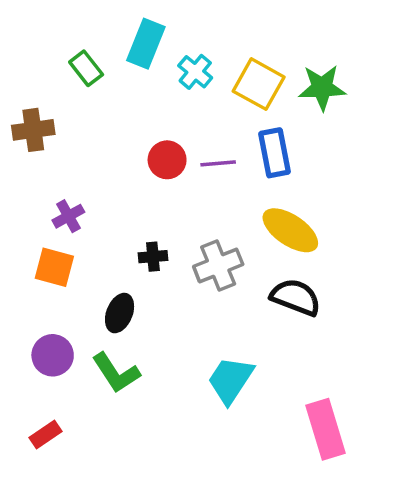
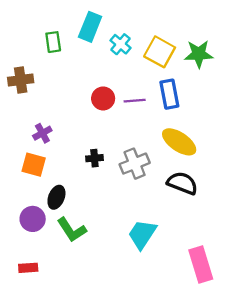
green rectangle: (86, 68) -> (53, 42), turned 30
black ellipse: (120, 313) -> (56, 197), moved
red rectangle: (46, 435) -> (28, 268), turned 30

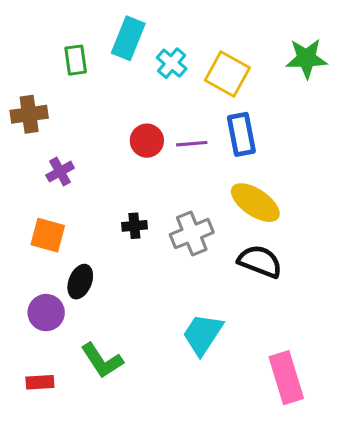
green star: (199, 54) -> (306, 58), moved
purple cross: (42, 133) -> (60, 172), moved
green L-shape: (72, 230) -> (102, 361), moved

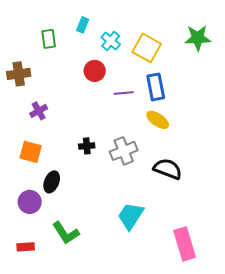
cyan rectangle: (128, 38) -> (83, 25), size x0.6
red circle: (147, 141) -> (95, 71), moved
yellow ellipse: (255, 203) -> (158, 120), moved, size x0.7

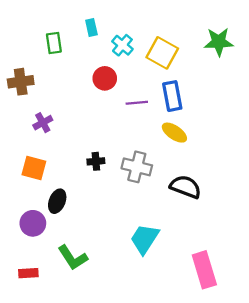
cyan rectangle: (83, 25) -> (91, 27), turned -35
gray cross: (124, 151) -> (137, 167), turned 36

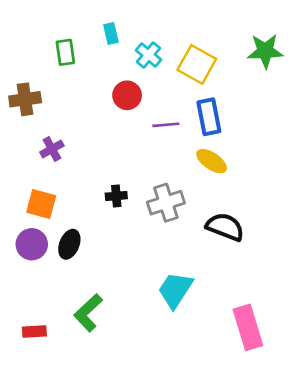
gray cross: (137, 167) -> (166, 203), turned -32
purple circle: (33, 223) -> (32, 244), moved
green L-shape: (73, 258) -> (88, 313), turned 80

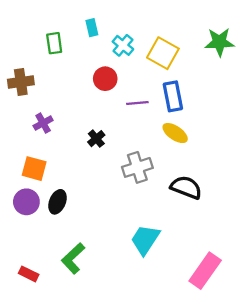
black cross: (116, 196) -> (96, 139), moved, turned -35
pink rectangle: (248, 327) -> (205, 271), turned 52
red rectangle: (34, 331) -> (29, 274), turned 30

